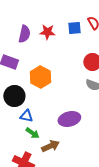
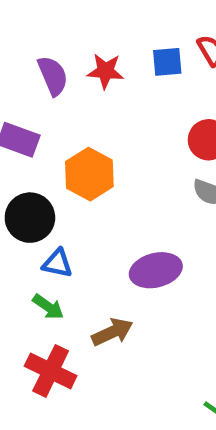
purple semicircle: (24, 34) -> (53, 76), turned -36
green arrow: (32, 133) -> (48, 307), moved

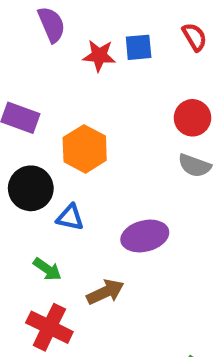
blue square: (167, 62) -> (139, 47), moved
purple semicircle: (53, 76) -> (52, 25), moved
blue triangle: (57, 263) -> (70, 217), moved

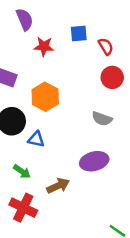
red semicircle: (195, 37) -> (106, 46), moved
red star: (99, 56) -> (44, 46), moved
gray semicircle: (195, 166) -> (102, 119), moved
purple ellipse: (145, 236) -> (94, 161), moved

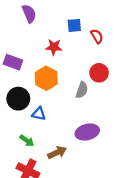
red star: (44, 46) -> (54, 47), moved
red circle: (112, 77) -> (99, 73), moved
gray semicircle: (102, 119) -> (82, 90), moved, turned -91

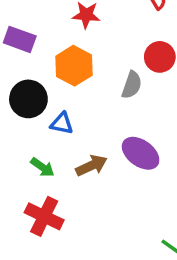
purple ellipse: (87, 132) -> (141, 153), turned 50
brown arrow: (57, 152) -> (91, 166), moved

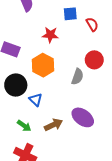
blue triangle: (62, 123) -> (36, 100), turned 32

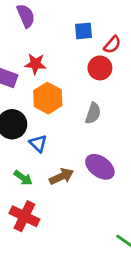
red semicircle: (92, 24) -> (112, 45), turned 72
red star: (50, 35) -> (35, 64), moved
red circle: (94, 60) -> (100, 68), moved

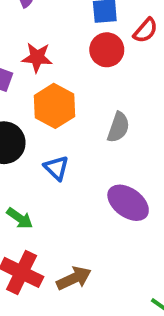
red circle: (100, 68) -> (107, 50), moved
blue triangle: (38, 143) -> (56, 168), moved
brown arrow: (61, 176) -> (74, 278), moved

